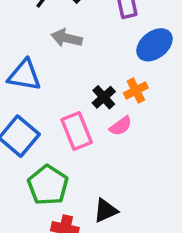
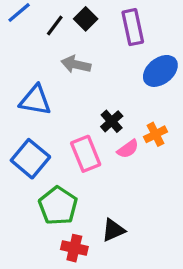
orange cross: (136, 90) -> (155, 134), moved

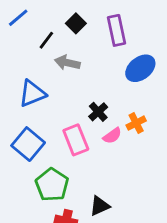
black line: (55, 25) -> (46, 40), moved
blue triangle: (35, 100) -> (32, 94), turned -32

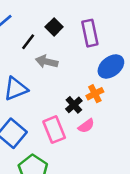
orange cross: (136, 123) -> (95, 94), moved

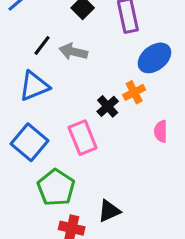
black line: (28, 42) -> (42, 45), moved
pink semicircle: (86, 126) -> (161, 131), moved, turned 126

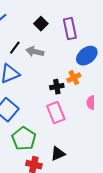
black cross: (108, 106) -> (57, 87), turned 32
pink rectangle: (83, 138) -> (56, 113), moved

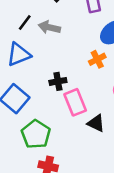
black cross: (57, 87) -> (58, 81), moved
black triangle: (58, 154) -> (96, 123), moved, turned 49

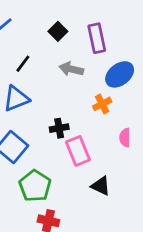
gray arrow: (49, 27) -> (71, 69), moved
black triangle: (96, 123) -> (101, 186), moved

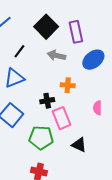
black square: (58, 31) -> (46, 27), size x1.6
orange cross: (102, 104) -> (68, 85), moved, turned 32
green pentagon: (35, 186) -> (41, 138), moved, turned -30

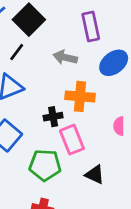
black square: (46, 27) -> (29, 20), moved
orange cross: (68, 85) -> (80, 96), size x1.5

